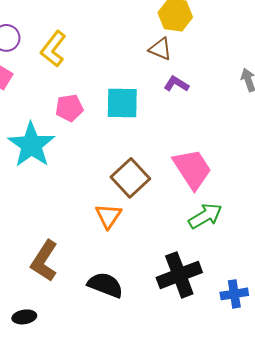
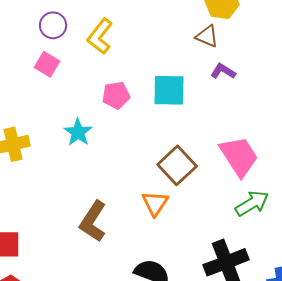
cyan star: (31, 145) -> (78, 132), size x0.6
brown L-shape: (44, 261) -> (93, 221), moved

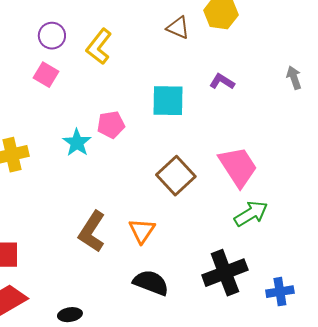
brown triangle: (207, 36) -> (178, 28), moved
pink pentagon: (116, 95) -> (111, 125), moved
orange triangle: (155, 203) -> (142, 231), moved

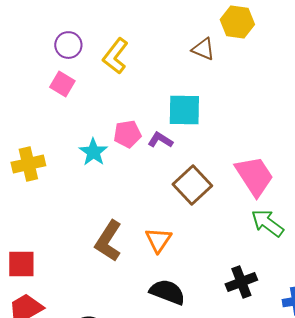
brown triangle: (178, 28) -> (203, 49), moved
purple L-shape: (222, 82) -> (160, 140), moved
green arrow: (251, 214) -> (267, 223), turned -112
black cross: (225, 273) -> (241, 282), size x0.7

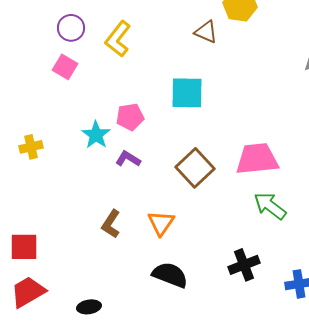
purple L-shape: (160, 140) -> (128, 159), moved
yellow cross: (28, 164) -> (31, 147), size x0.7
pink trapezoid: (254, 176) -> (257, 159), turned -63
brown L-shape: (108, 241) -> (111, 224), size x0.7

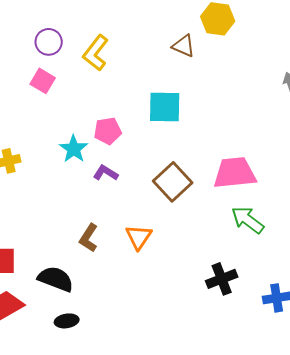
black semicircle: (170, 275) -> (56, 279), moved

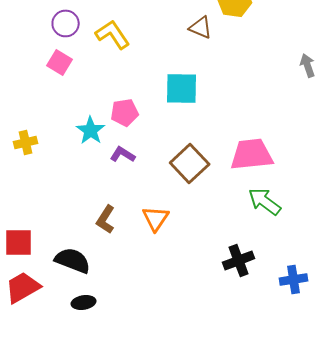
yellow L-shape: (96, 53) -> (113, 34), turned 108

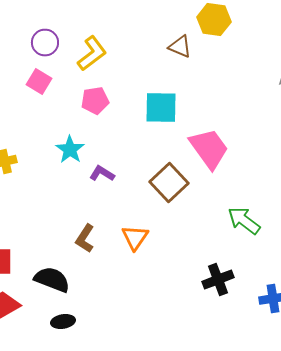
yellow L-shape: (113, 34) -> (92, 54), turned 87
pink pentagon: (125, 112) -> (95, 100), moved
pink trapezoid: (252, 154) -> (209, 148), moved, turned 60

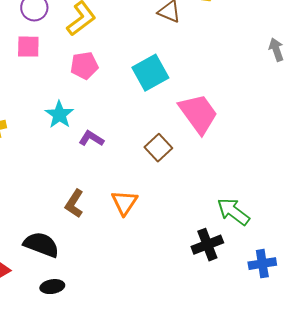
pink square: (39, 82) -> (28, 47), turned -30
cyan square: (161, 108) -> (150, 73), turned -30
brown square: (169, 182) -> (158, 148), size x0.7
green arrow: (244, 220) -> (233, 212), moved

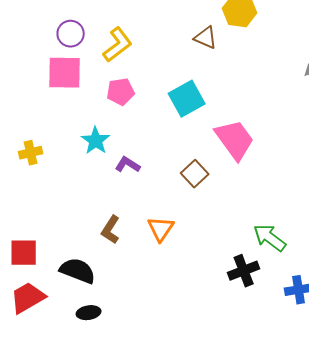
pink square: (28, 47) -> (65, 73), size x1.5

